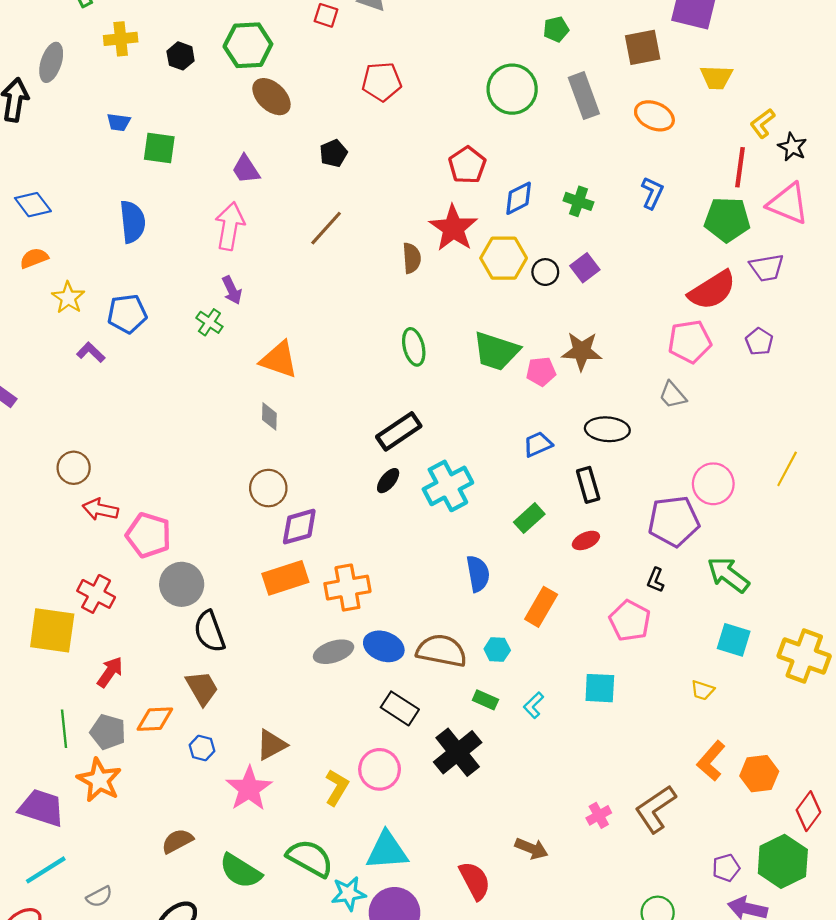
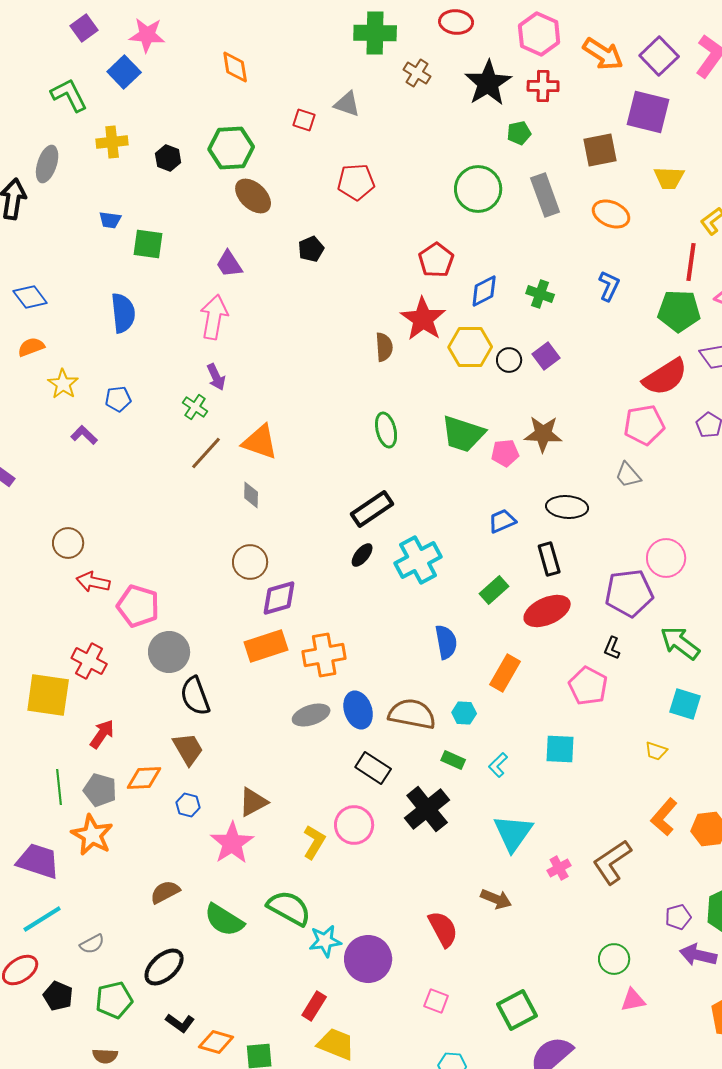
brown line: (326, 228) -> (206, 453), moved
blue pentagon: (127, 314) -> (118, 399), size x0.7
red ellipse: (586, 540) -> (547, 611), size x1.8
blue ellipse: (384, 646) -> (358, 710), turned 51
cyan triangle: (387, 851) -> (513, 833), moved, turned -51

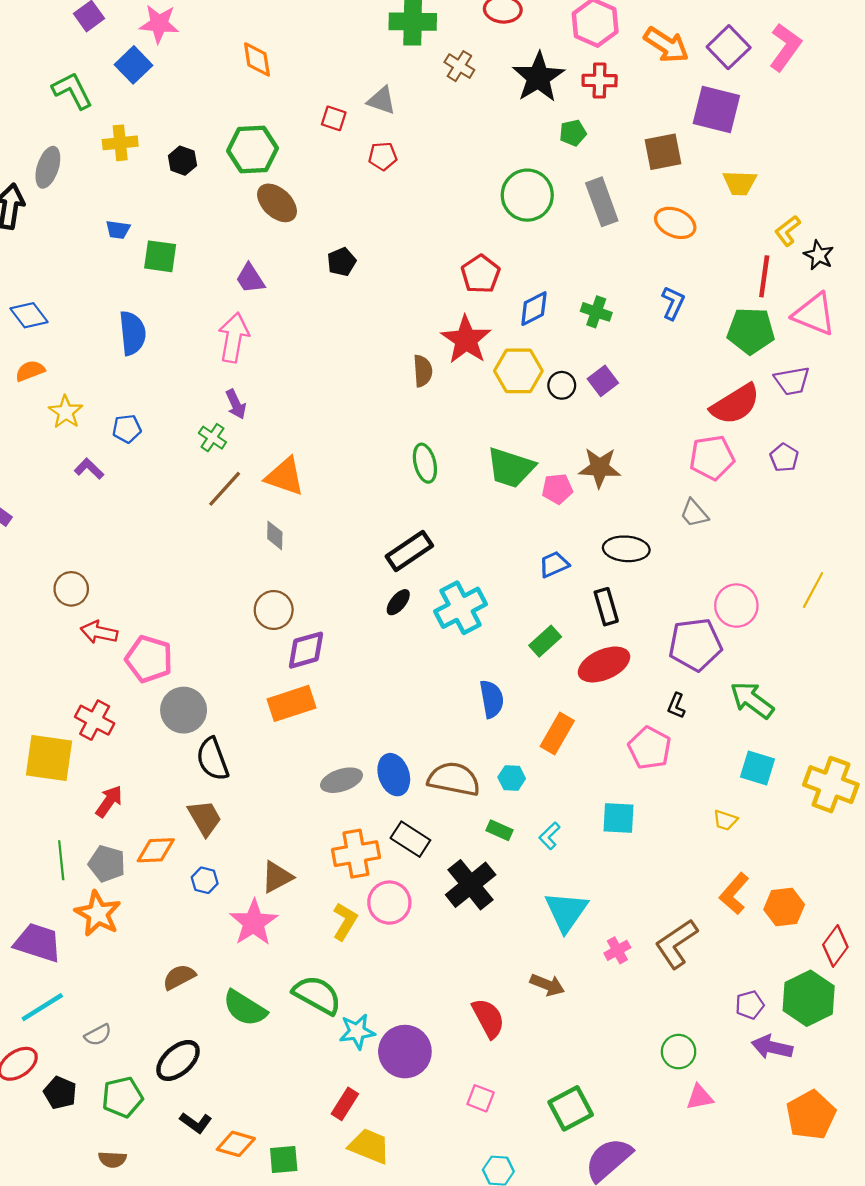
red pentagon: (356, 182) -> (383, 156), moved, size x0.7
orange cross: (324, 655) -> (356, 854), moved

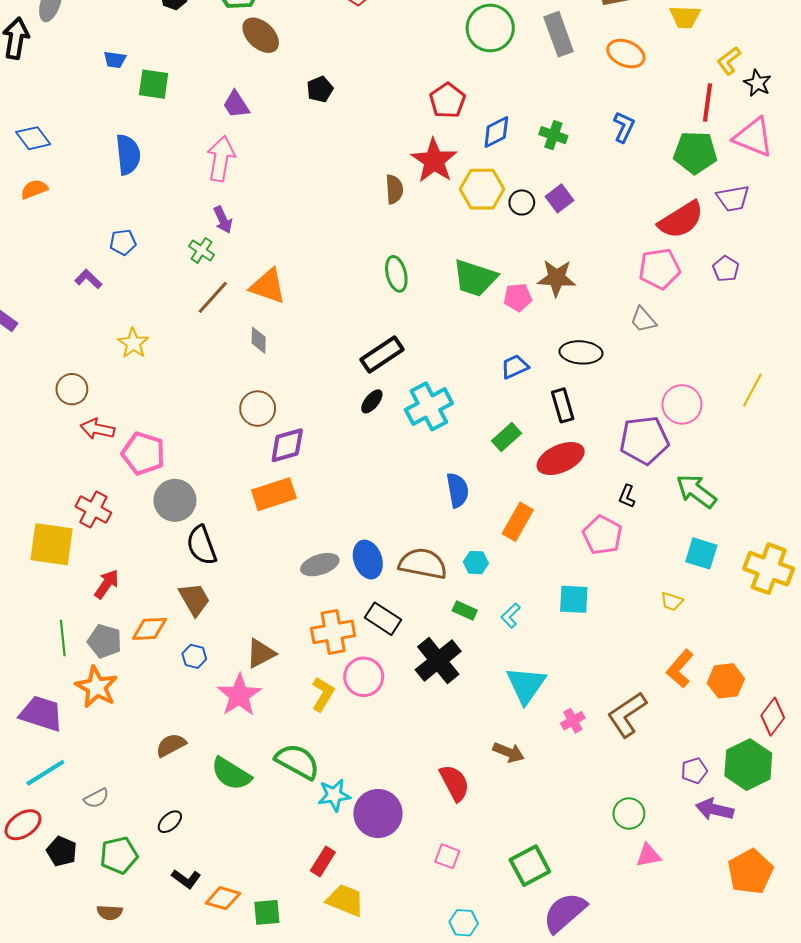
yellow star: (66, 412) -> (133, 343), moved
black ellipse: (178, 1060) -> (170, 822), size x0.6

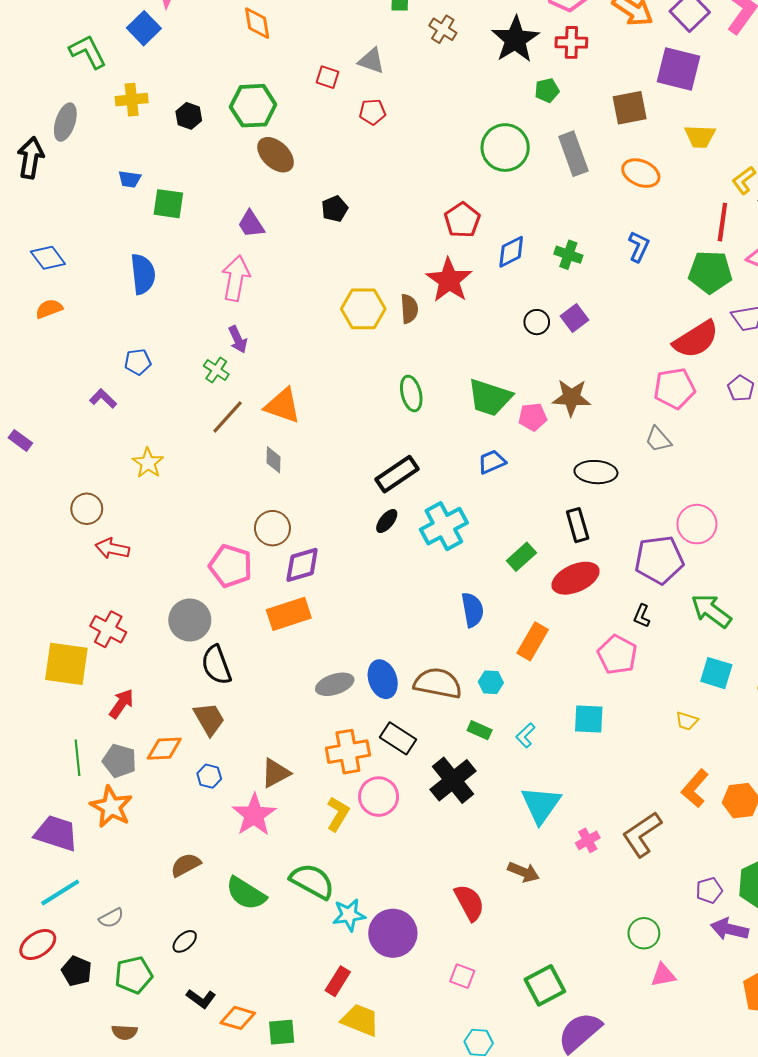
yellow hexagon: (482, 189) -> (363, 309), moved
blue trapezoid: (515, 367) -> (492, 462), moved
pink pentagon: (143, 453) -> (231, 566), moved

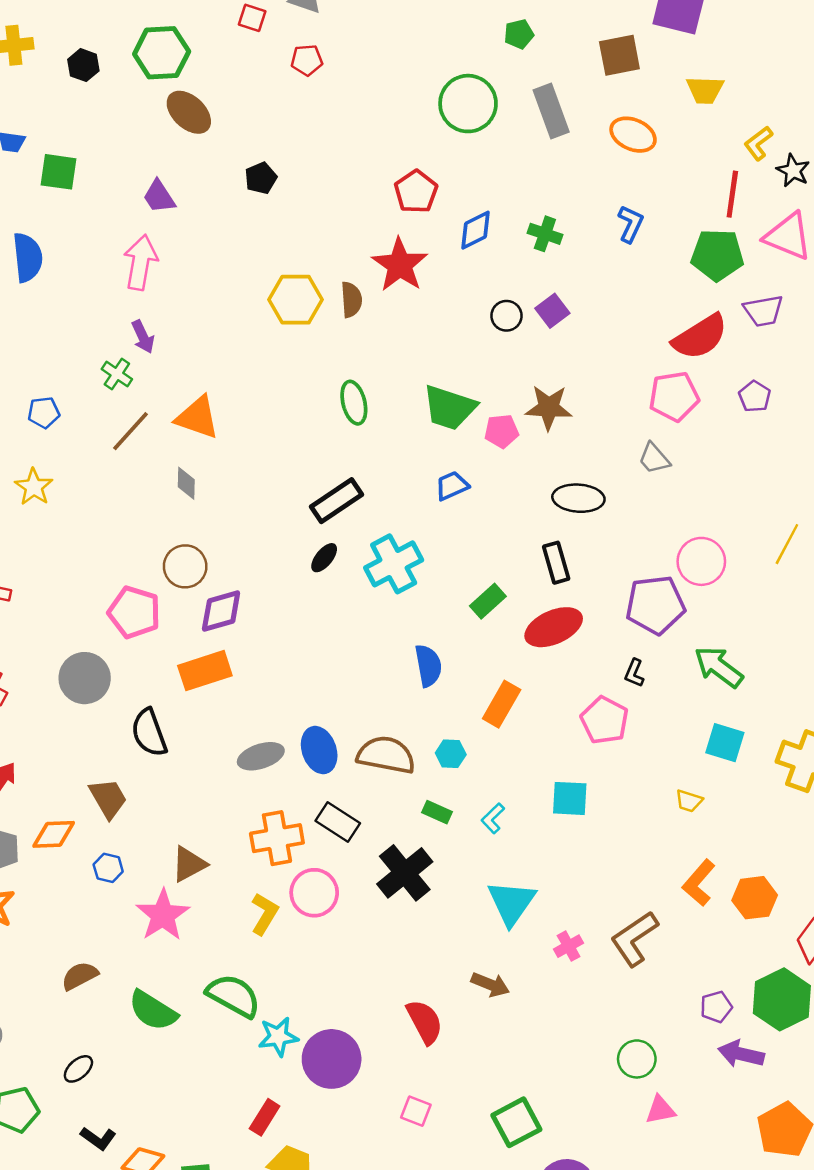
blue pentagon: (138, 362) -> (44, 413), moved
black semicircle: (216, 665) -> (149, 733), moved

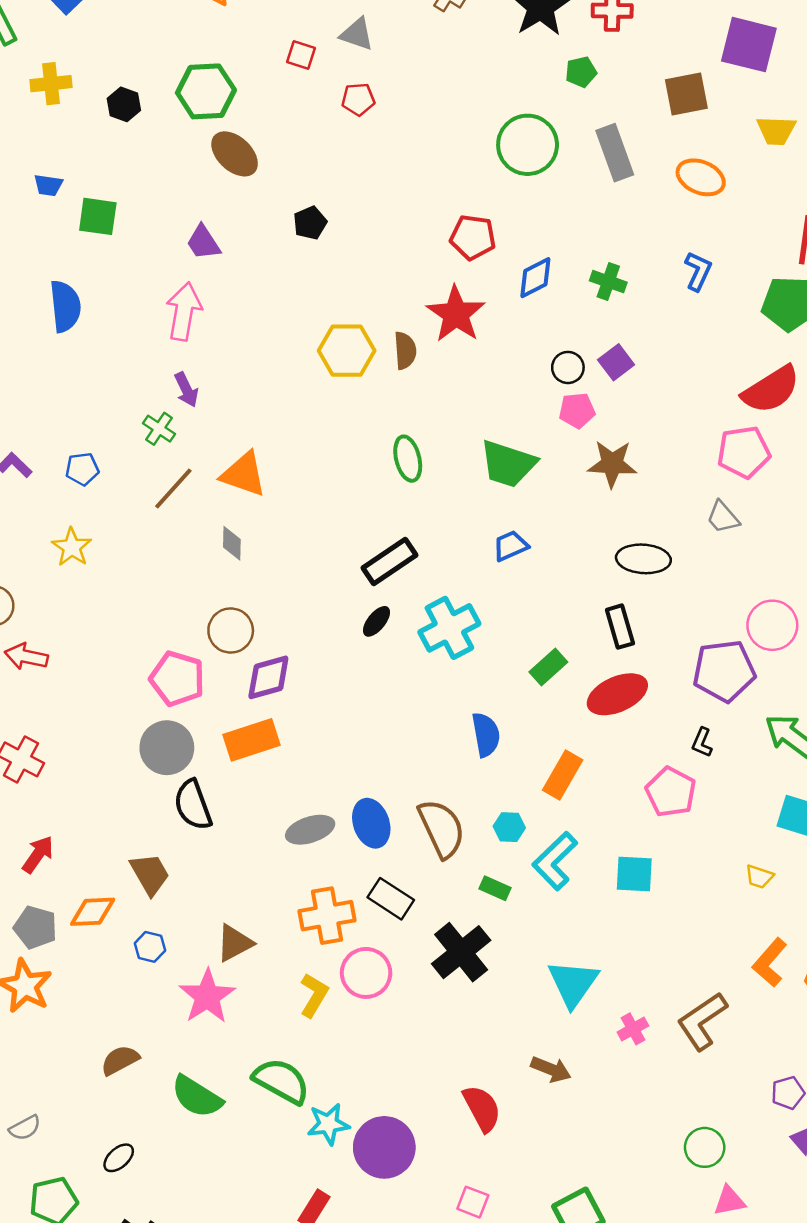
red pentagon: (416, 192) -> (473, 237), turned -30
pink pentagon: (502, 431) -> (577, 410), moved
gray circle: (85, 678) -> (167, 748), moved
brown semicircle: (386, 755) -> (442, 828), turned 54
cyan L-shape: (493, 818) -> (555, 861), moved, size x1.8

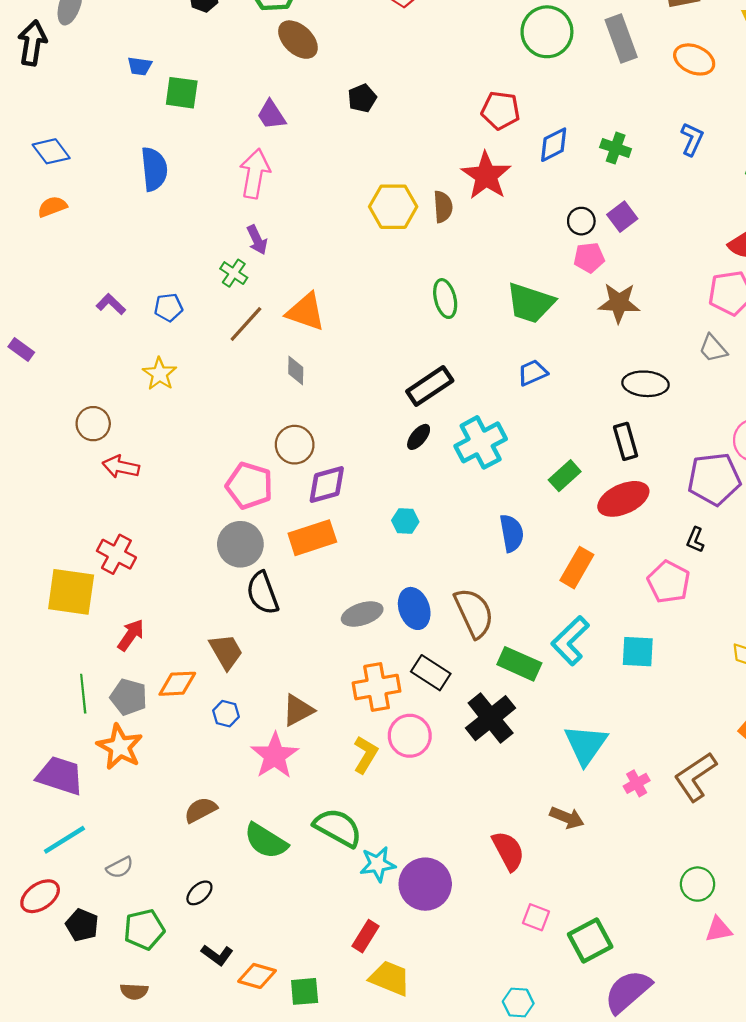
cyan hexagon: (509, 827) -> (405, 521), moved
green rectangle: (495, 888) -> (519, 664), size x1.6
pink square: (473, 1202) -> (536, 917), moved

